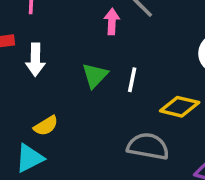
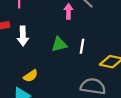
green triangle: (95, 75) -> (59, 44), turned 35

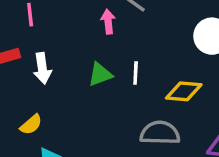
yellow semicircle: (31, 76) -> (31, 125), moved

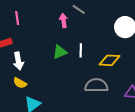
white arrow: (42, 68) -> (18, 61), moved
yellow semicircle: (31, 125) -> (20, 83), turned 72

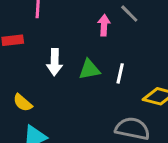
white arrow: (18, 61) -> (55, 62), moved

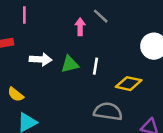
white arrow: (55, 62) -> (41, 59), turned -85

